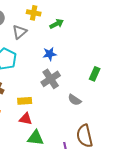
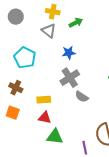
gray triangle: (20, 32) -> (49, 31), moved, turned -42
gray semicircle: (75, 100) -> (82, 97), moved

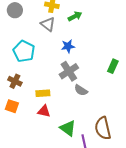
green triangle: (55, 137) -> (68, 128), moved, turned 30

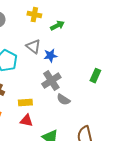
gray triangle: (48, 24) -> (33, 47), moved

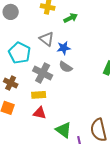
gray cross: (51, 81) -> (43, 73), moved, turned -30
gray semicircle: (63, 100) -> (66, 67), moved

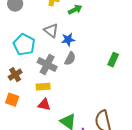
gray semicircle: (66, 67) -> (70, 59), turned -96
brown cross: (11, 83) -> (15, 75), turned 32

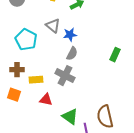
gray cross: (47, 65) -> (65, 76), moved
brown cross: (15, 75) -> (17, 70), turned 32
yellow rectangle: (43, 87) -> (36, 80), moved

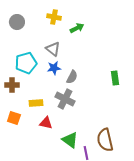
blue star: (70, 35) -> (54, 68), moved
cyan pentagon: (26, 40) -> (26, 63), turned 30
green rectangle: (115, 55) -> (115, 78), turned -32
brown cross: (17, 70) -> (12, 85), moved

